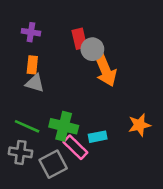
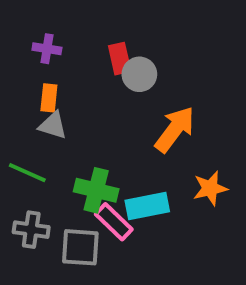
orange arrow: (105, 70) -> (175, 129), moved, turned -120
green line: (27, 126) -> (27, 173), moved
cyan rectangle: (98, 137) -> (147, 206), size x1.5
gray square: (53, 164) -> (80, 247), turned 32

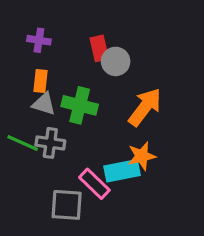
orange star: (210, 188) -> (142, 156), moved
green cross: (96, 190) -> (80, 105), moved
gray cross: (31, 230) -> (50, 143), moved

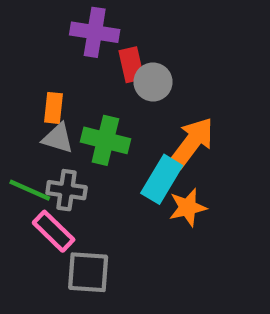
purple cross: (39, 40) -> (95, 32), moved, size x1.5
cyan rectangle: (122, 171) -> (162, 179), moved, turned -48
pink rectangle: (94, 184) -> (54, 231), moved

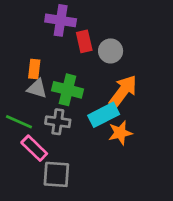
gray circle: (153, 82) -> (111, 51), moved
cyan rectangle: (162, 179) -> (104, 115), turned 32
gray cross: (67, 190) -> (58, 122), moved

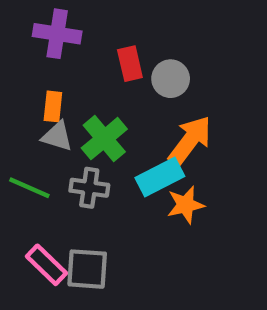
purple cross: (61, 20) -> (57, 34), moved
green cross: (68, 90) -> (104, 139), turned 36
pink rectangle: (34, 148) -> (46, 265), moved

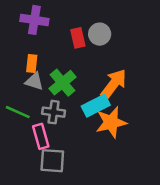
gray circle: (171, 79) -> (100, 34), moved
orange star: (186, 205) -> (111, 122), size x1.4
pink rectangle: (46, 265) -> (41, 136), moved, turned 30

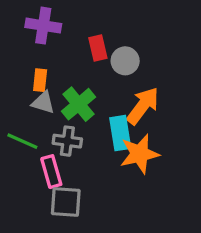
gray circle: (100, 34) -> (125, 61), moved
cyan rectangle: (96, 106) -> (120, 133), turned -72

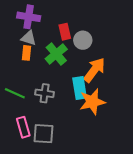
gray triangle: (43, 103) -> (29, 38), moved
green cross: (79, 104) -> (56, 54), moved
pink rectangle: (51, 172) -> (23, 127), moved

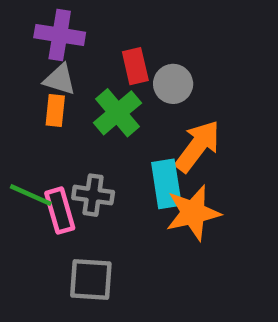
pink rectangle: (23, 127) -> (60, 211), moved

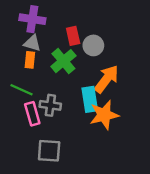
green line: (31, 195) -> (22, 90), moved

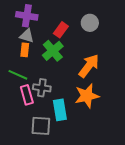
red rectangle: (73, 36) -> (61, 30), turned 49
gray circle: (93, 45) -> (90, 23), moved
cyan rectangle: (90, 99) -> (60, 110), moved

